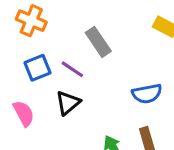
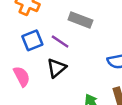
gray rectangle: (98, 42) -> (80, 20), turned -35

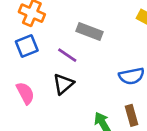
blue square: (32, 40) -> (27, 46), moved

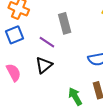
gray rectangle: (90, 32) -> (65, 23), turned 54

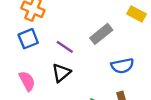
gray rectangle: (65, 23) -> (101, 34), moved, turned 66

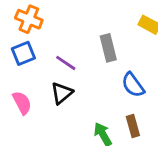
gray rectangle: (101, 34) -> (108, 48), turned -65
blue semicircle: (122, 66) -> (133, 85), turned 65

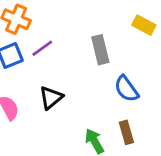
purple line: (66, 63) -> (42, 48), moved, turned -70

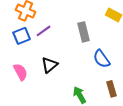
brown rectangle: (126, 132) -> (112, 89), moved

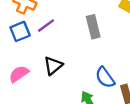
blue semicircle: (102, 59) -> (105, 77), moved
pink semicircle: (21, 72) -> (19, 74), turned -96

